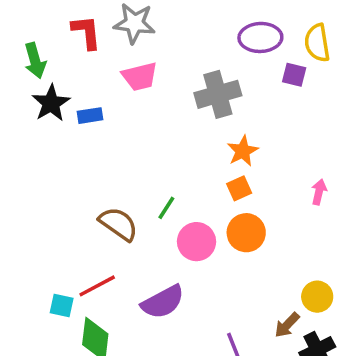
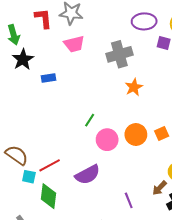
blue rectangle: (90, 116) -> (48, 78), moved
orange square: (239, 188) -> (162, 133), moved
brown semicircle: (118, 224) -> (17, 155), moved

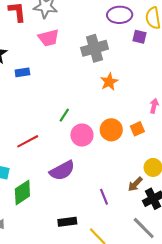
red line: (50, 165) -> (28, 141), moved
green diamond: (48, 196) -> (22, 193), turned 50

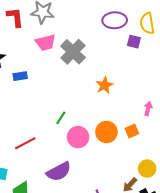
gray cross: (95, 48) -> (73, 52), moved, turned -30

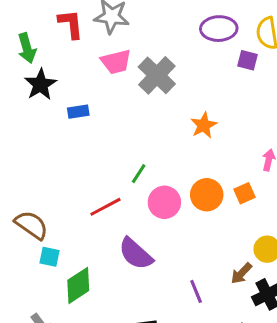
red line: (25, 143) -> (105, 207), moved
purple semicircle: (59, 172) -> (136, 254), turned 70

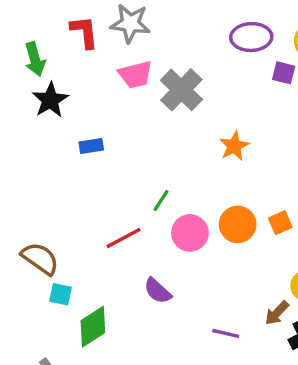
blue rectangle: (78, 112) -> (91, 146), moved
purple semicircle: (136, 254) -> (158, 291), size x0.7
purple line: (196, 291) -> (226, 333), turned -55

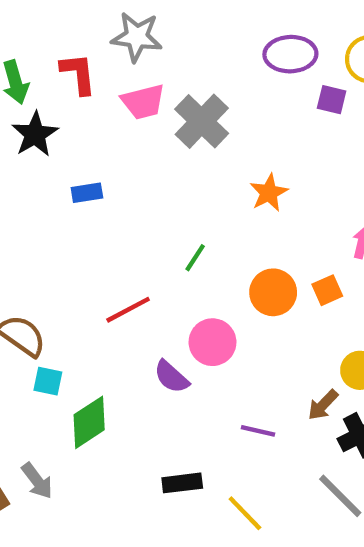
red L-shape: (84, 32) -> (78, 74), moved
green line: (161, 201) -> (195, 258), moved
pink circle: (190, 233) -> (212, 342), moved

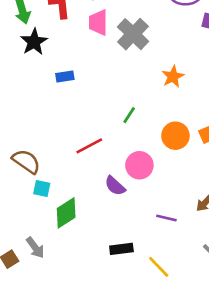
pink trapezoid: (143, 102) -> (98, 23), turned 104

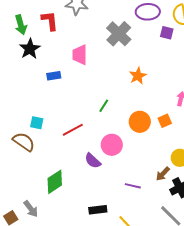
pink trapezoid: (98, 23) -> (80, 55), moved
gray cross: (133, 34) -> (119, 34), moved
cyan square: (42, 188) -> (37, 123), moved

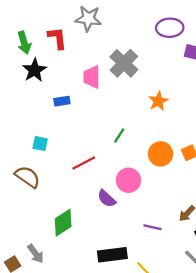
gray cross: (119, 34) -> (124, 63), moved
cyan square: (37, 123) -> (40, 144), moved
black rectangle: (98, 210) -> (112, 255), size x1.4

